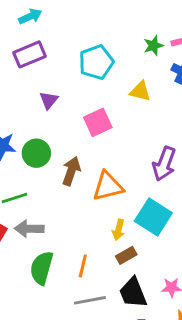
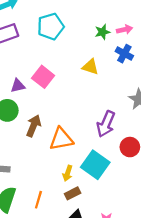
cyan pentagon: (96, 62) -> (51, 26), moved
purple triangle: (49, 100) -> (18, 86), moved, turned 35
pink square: (98, 122) -> (43, 77), moved, turned -30

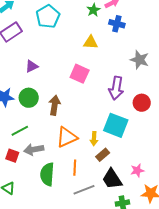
pink square: (43, 77) -> (80, 74), moved
purple triangle: (18, 86) -> (32, 66), moved
orange triangle: (61, 139) -> (67, 137), moved

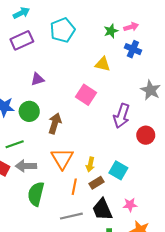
cyan square: (116, 125) -> (118, 170), moved, size x0.7
orange triangle: (67, 137) -> (62, 159), turned -45
orange line: (75, 168) -> (74, 187), moved

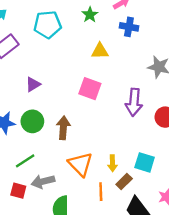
cyan pentagon: (62, 30) -> (47, 25), turned 30
green star: (111, 31) -> (90, 15), moved

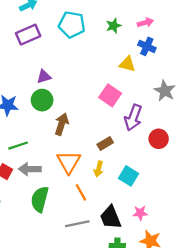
yellow triangle: (100, 51) -> (127, 64), moved
pink square: (90, 89) -> (110, 95), moved
green circle: (32, 121) -> (42, 100), moved
brown rectangle: (124, 182) -> (105, 144), moved
orange line: (101, 192) -> (81, 192), turned -42

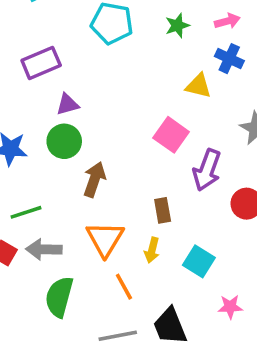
purple rectangle: (28, 35) -> (41, 63), moved
brown rectangle: (105, 144) -> (163, 210), turned -70
pink star: (140, 213) -> (230, 307), moved

